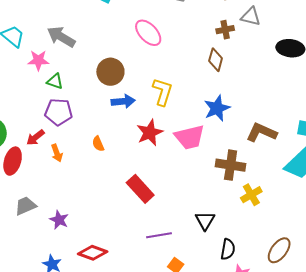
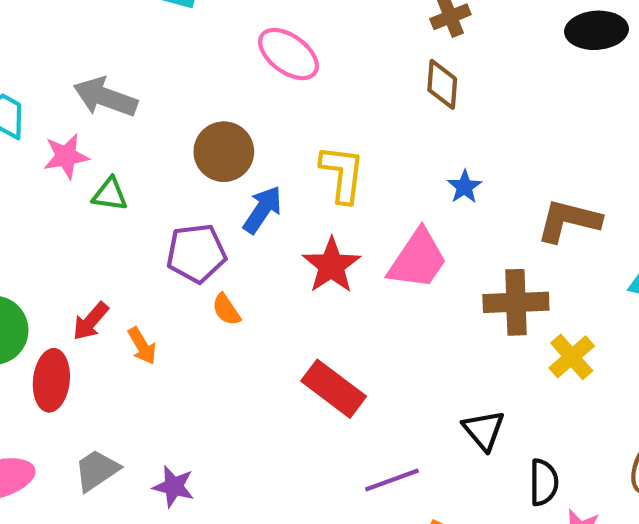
blue arrow: (123, 101) -> (263, 210), turned -40
blue star: (217, 108) -> (465, 187), size x0.6
purple pentagon: (59, 112) -> (196, 253), moved
pink trapezoid: (189, 137) -> (418, 259), turned -32

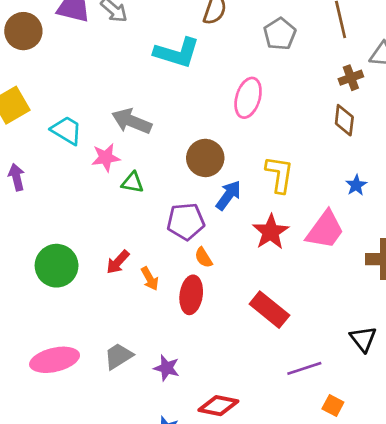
pink ellipse: (288, 54) -> (248, 98), turned 69
red ellipse: (51, 380) -> (191, 295), moved

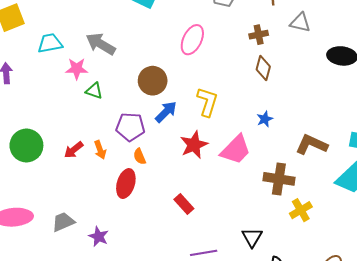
brown cross: (351, 78) -> (259, 35), moved
cyan trapezoid: (67, 130) -> (50, 43), turned -50
orange arrow: (150, 279) -> (100, 150), moved
red rectangle: (269, 310) -> (184, 204), size x0.7

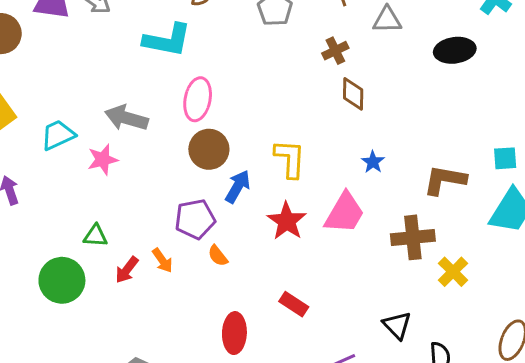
pink ellipse: (192, 40) -> (198, 99), moved
green triangle: (94, 91) -> (96, 236), moved
red ellipse: (126, 184) -> (234, 333), moved

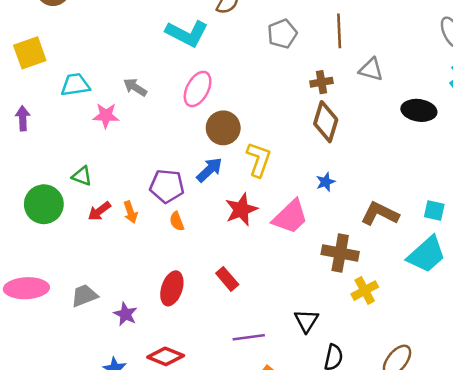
brown diamond: (353, 94) -> (326, 122), size x1.4
gray arrow: (126, 118) -> (135, 87), size x0.7
brown circle: (209, 149) -> (223, 128), moved

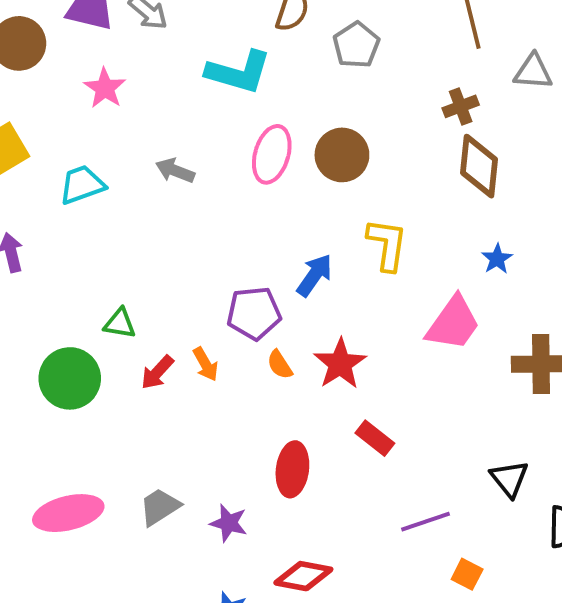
gray pentagon: (282, 34) -> (356, 45), moved
pink star: (106, 116) -> (105, 88), moved, turned -30
brown circle: (223, 128) -> (342, 155), moved
red star: (241, 210) -> (340, 364), moved

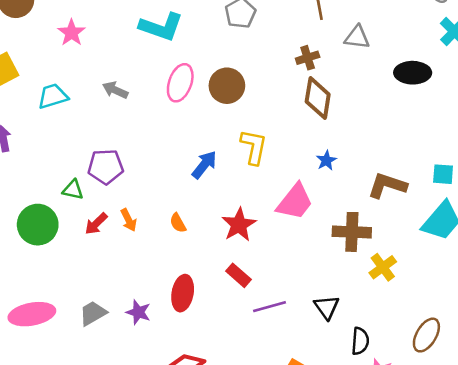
purple pentagon: (254, 313) -> (106, 167), moved
red star: (340, 364) -> (239, 225), moved
purple line: (426, 522) -> (269, 307), moved
purple star: (229, 523) -> (138, 312), moved

